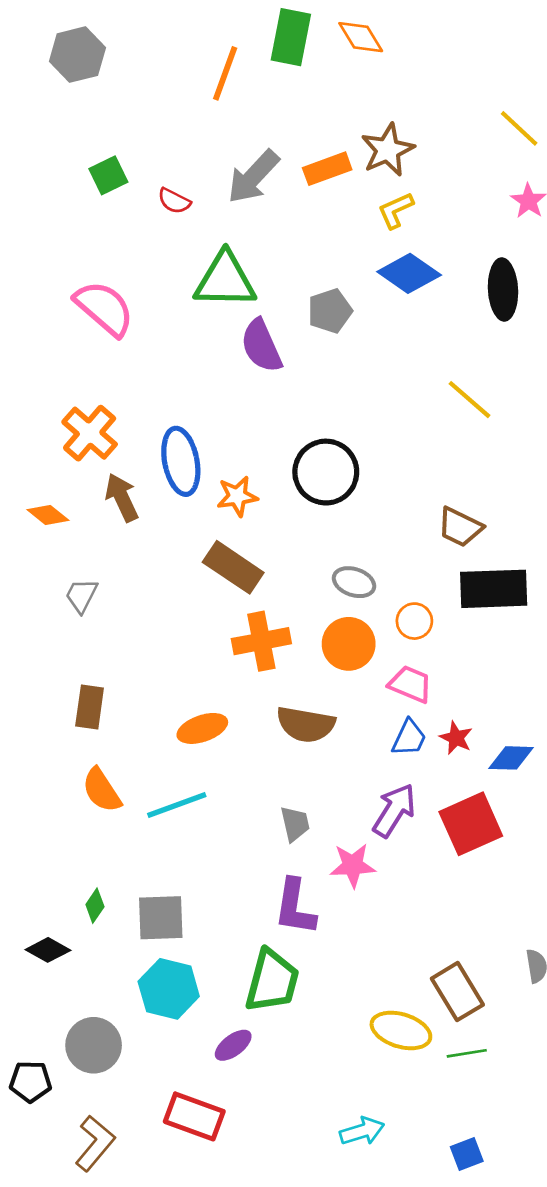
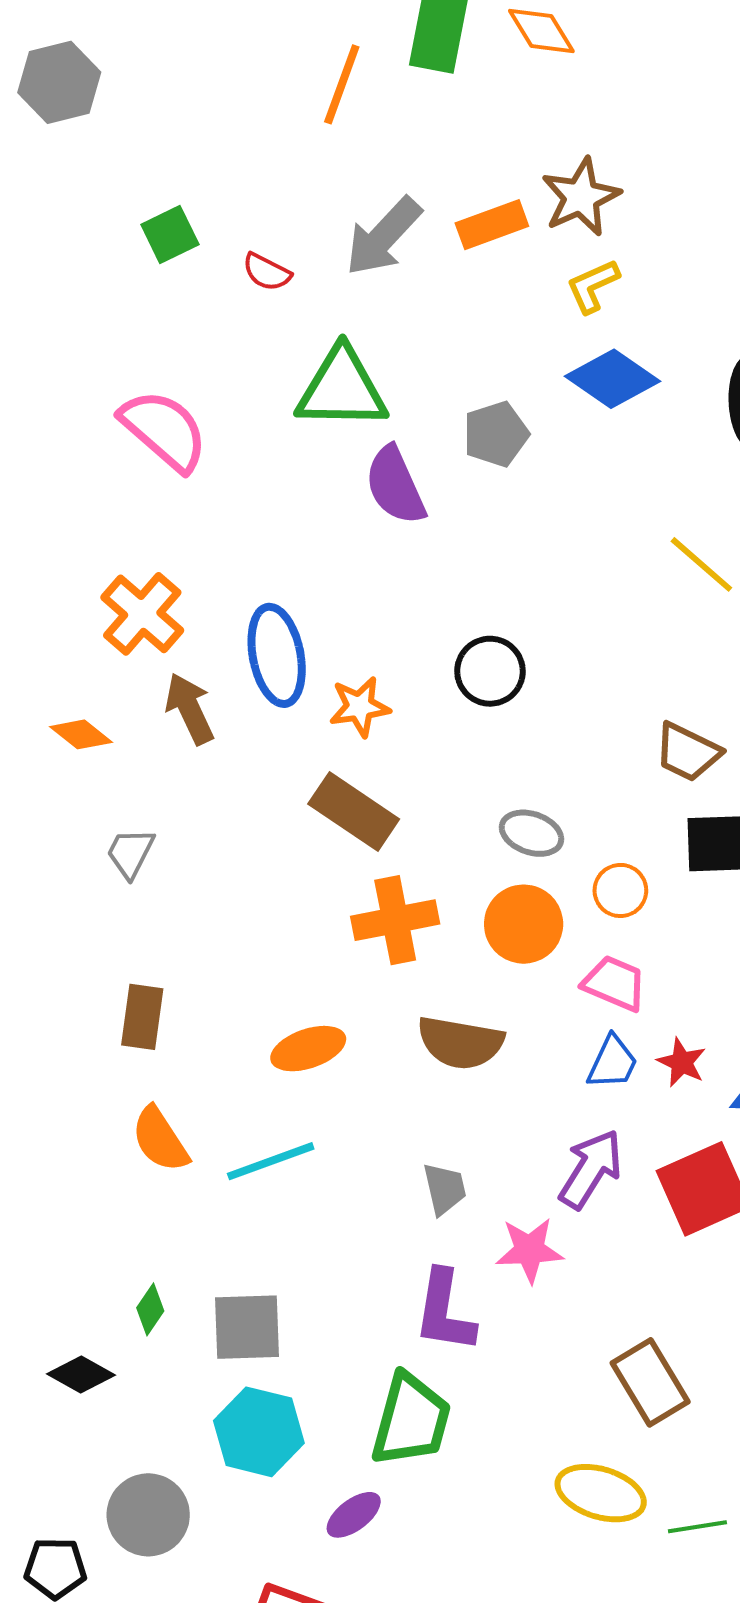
gray hexagon: (77, 55) -> (59, 82), moved
black circle: (326, 472) -> (490, 671), size x0.7
brown rectangle: (457, 992) -> (650, 1382), moved

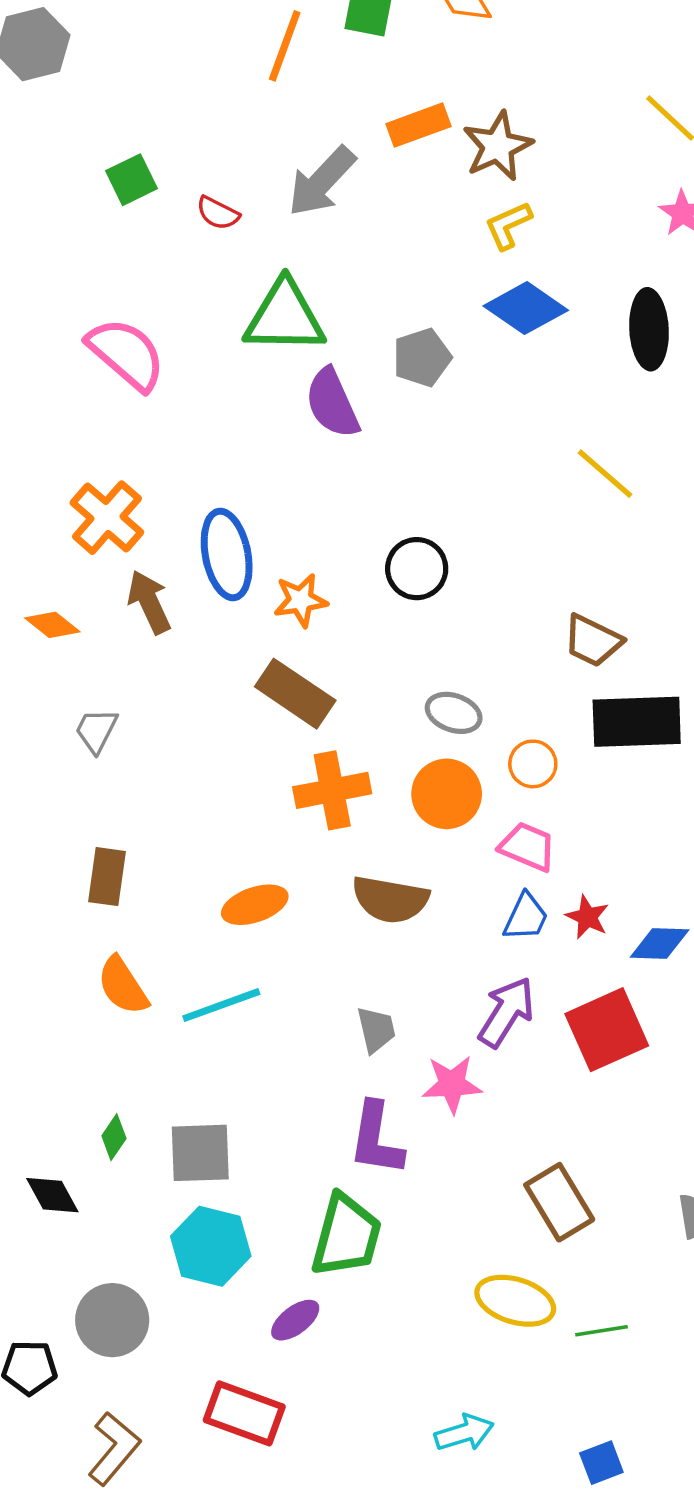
orange rectangle: (492, 225) -> (418, 125), moved
black diamond: (81, 1375) -> (52, 1195), turned 32

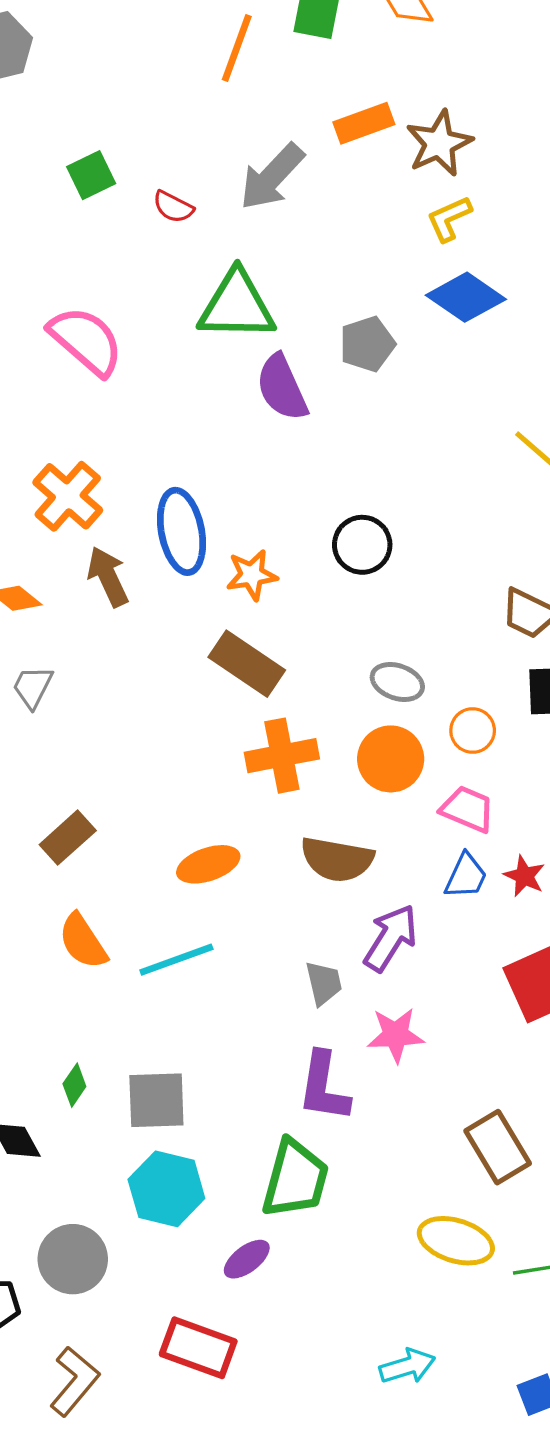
gray trapezoid: (96, 731) -> (33, 687), moved
brown rectangle: (107, 877) -> (68, 838), turned 40
purple arrow: (506, 1012) -> (391, 938), moved

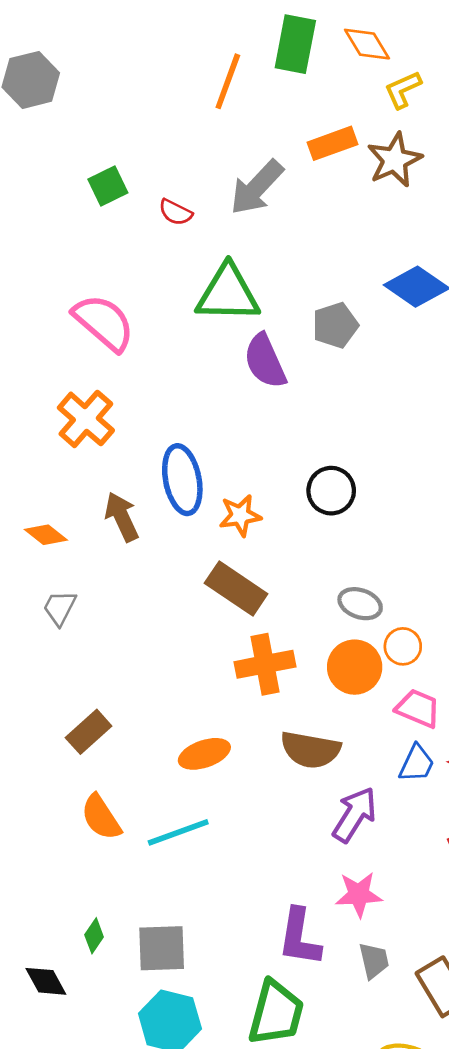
yellow L-shape: (449, 219) -> (403, 90), moved
orange cross: (68, 496) -> (86, 419), moved
orange circle: (473, 730) -> (403, 646), moved
gray trapezoid: (324, 983) -> (374, 961), moved

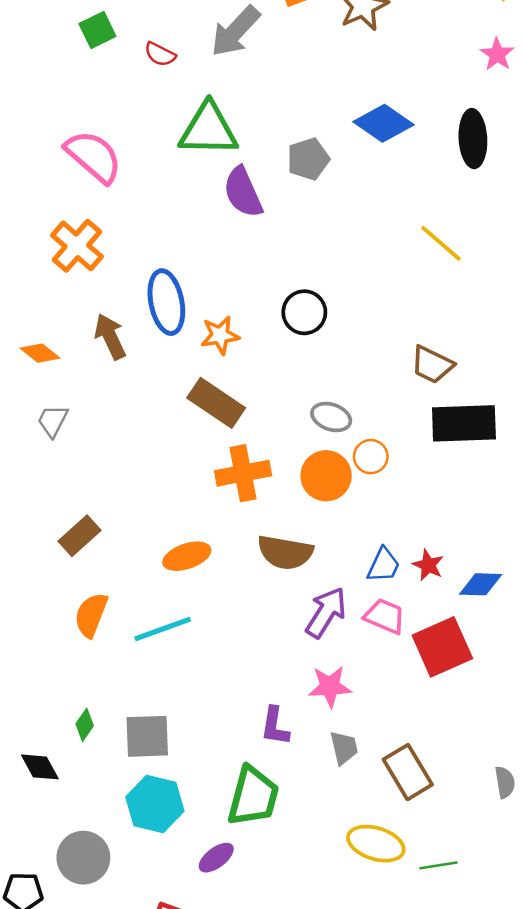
pink trapezoid: (418, 708) -> (385, 616), moved
orange semicircle: (101, 817) -> (91, 615), turned 54
purple L-shape: (299, 937) -> (275, 726), size x0.7

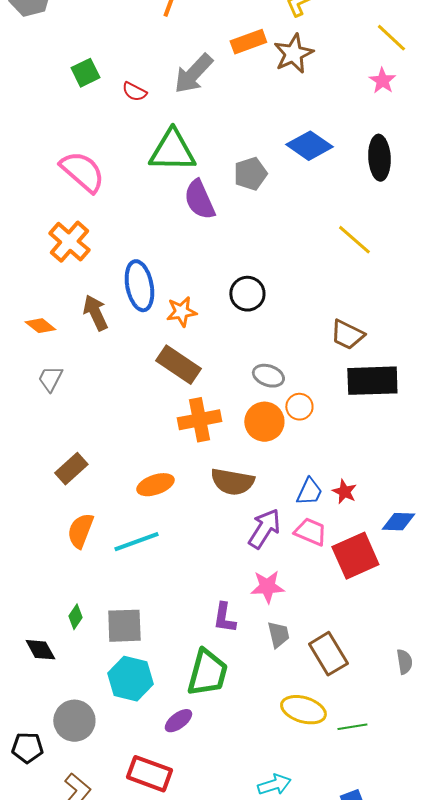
pink star: (497, 54) -> (382, 81), moved
blue diamond: (481, 584) -> (398, 522), moved

